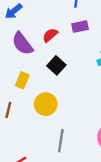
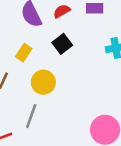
gray line: (61, 141) -> (31, 116), moved

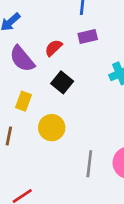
gray line: (31, 116) -> (89, 164), moved

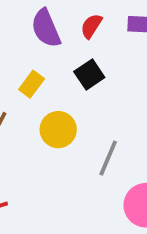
red semicircle: (54, 48) -> (91, 26), turned -30
gray line: (89, 164) -> (108, 158), moved

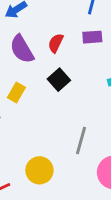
yellow circle: (58, 130) -> (39, 170), moved

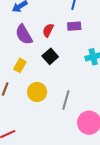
yellow circle: (39, 170) -> (37, 92), moved

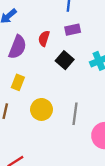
purple semicircle: (24, 35) -> (17, 47), turned -120
black square: (50, 56) -> (65, 60), moved

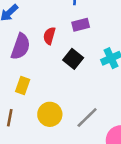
gray line: (75, 114) -> (87, 118), turned 40

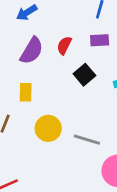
yellow rectangle: (23, 85) -> (26, 92), turned -30
gray line: (87, 118) -> (87, 140), turned 50

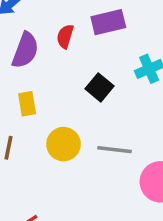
purple rectangle: (100, 40) -> (108, 22), size x1.4
black square: (84, 75) -> (99, 87), moved

